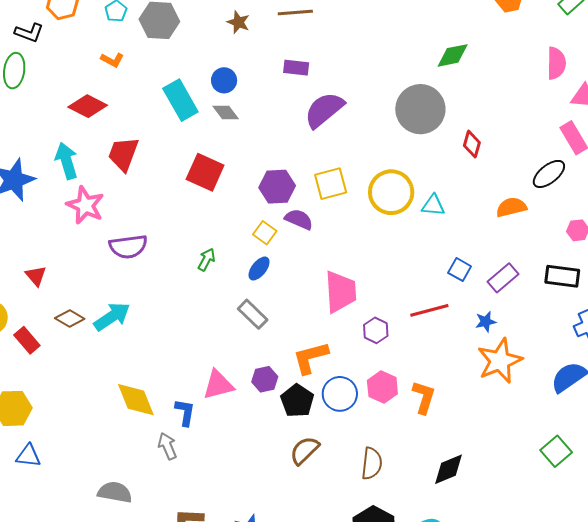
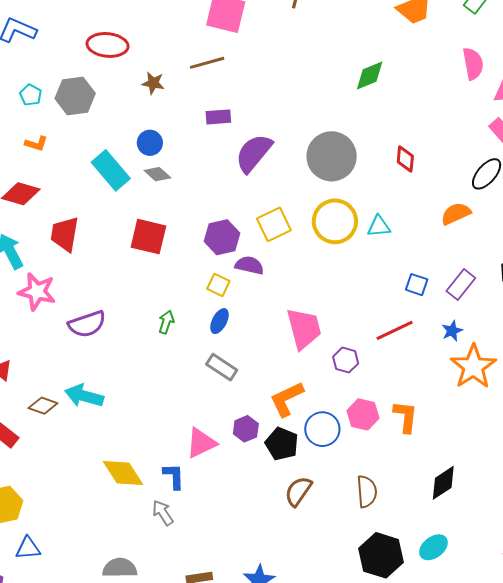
gray circle: (420, 109) -> (332, 156), moved
cyan arrow: (112, 317) -> (84, 396), turned -120

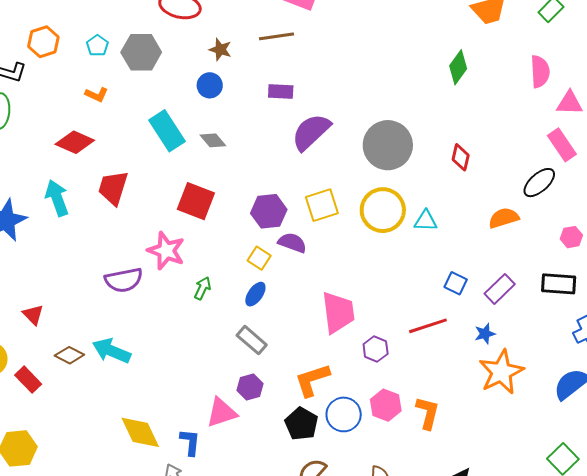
green diamond: (370, 75) -> (458, 67), moved, turned -40
blue circle: (150, 143) -> (210, 85), moved
pink star: (37, 292) -> (166, 251), moved
purple hexagon: (246, 429) -> (250, 387), moved

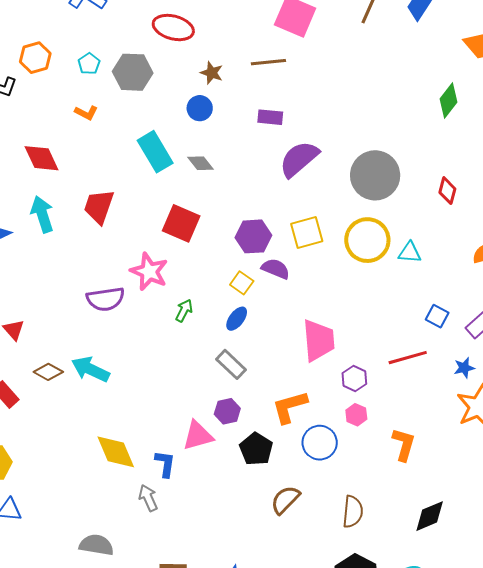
red diamond: (75, 142) -> (42, 158), moved, turned 39
pink hexagon: (386, 405) -> (356, 415), moved, size x0.7
black pentagon: (301, 424) -> (256, 449), moved

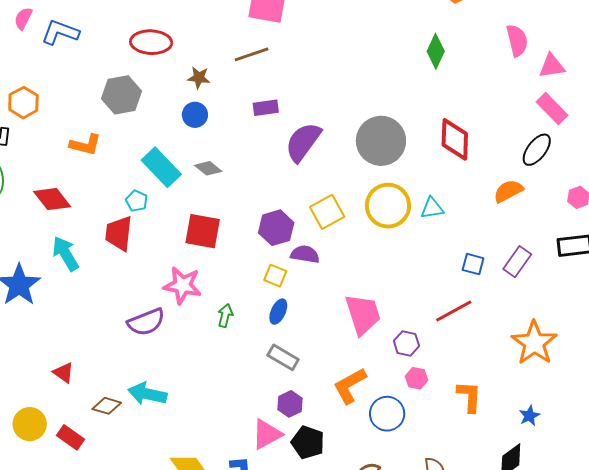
cyan pentagon: (89, 64) -> (137, 201), moved
orange L-shape: (86, 113) -> (85, 145), size x1.4
red diamond: (447, 191) -> (455, 139), size x1.6
blue star: (464, 368) -> (529, 416), moved
black pentagon: (256, 449) -> (308, 442), moved

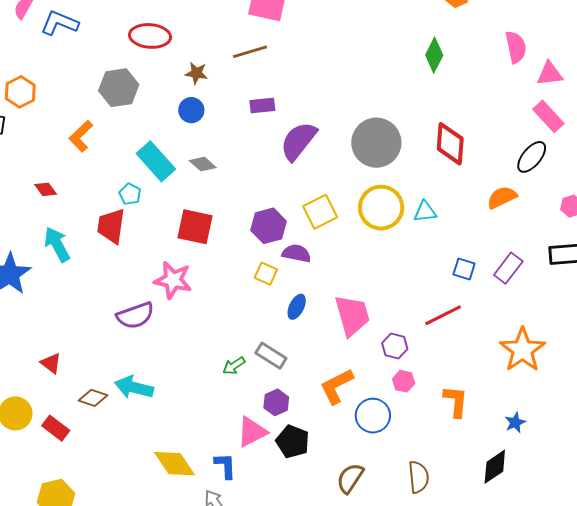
orange L-shape: (85, 145) -> (81, 136), turned 120
red diamond: (52, 199) -> (46, 189), size x0.6
blue ellipse: (278, 312) -> (297, 307), moved
green arrow: (225, 316) -> (234, 366), moved, turned -140

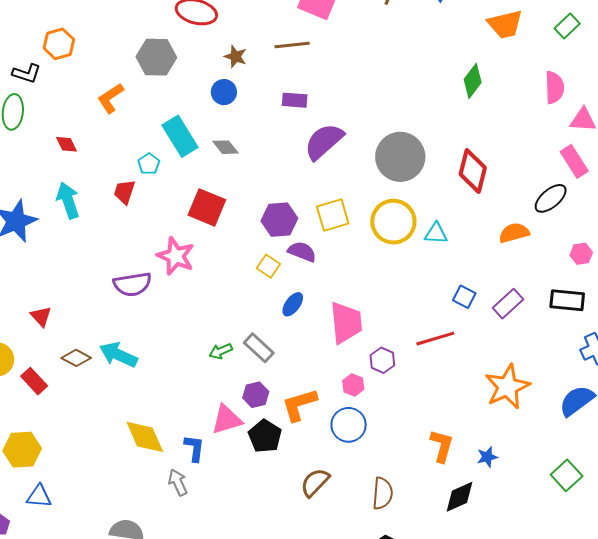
red trapezoid: (111, 226) -> (124, 192), size x0.7
pink hexagon: (404, 381) -> (353, 385), moved
orange L-shape: (337, 386) -> (299, 405), moved
orange L-shape: (456, 401) -> (442, 446), moved

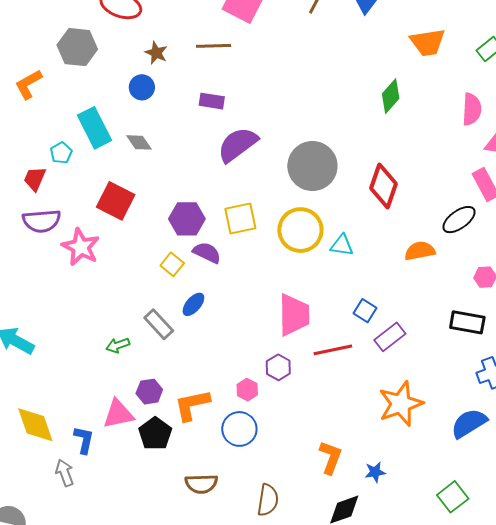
purple semicircle: (132, 284) -> (42, 221), moved
purple rectangle: (508, 304) -> (390, 337), moved
pink trapezoid: (346, 323) -> (294, 315), moved
gray rectangle: (259, 348) -> (159, 324), moved
brown semicircle: (315, 482) -> (201, 484), turned -140

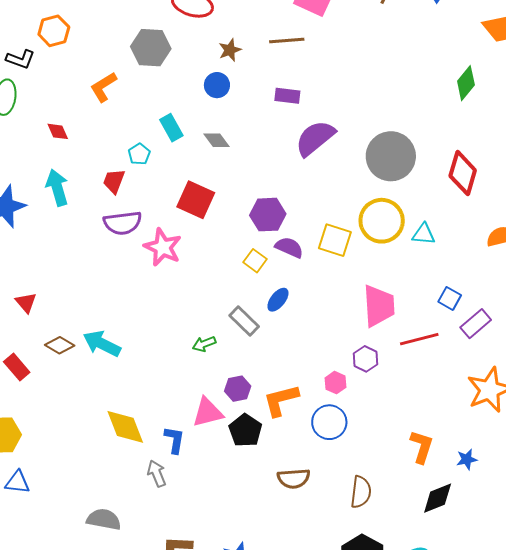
brown star: (156, 53) -> (230, 50), turned 30
cyan rectangle: (95, 128) -> (171, 128), size x0.7
yellow square: (240, 219) -> (335, 240), moved, turned 32

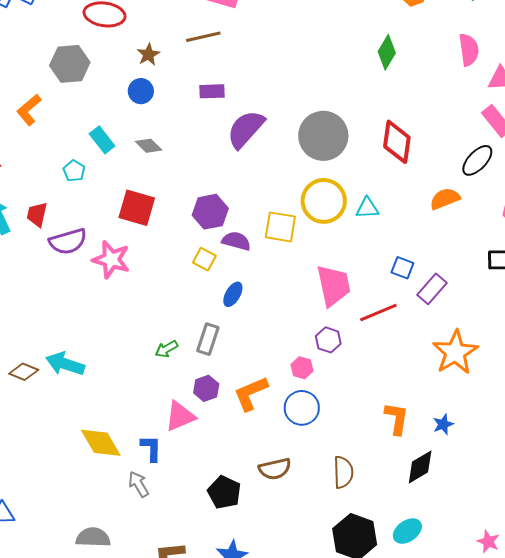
red trapezoid: (114, 181) -> (37, 214), moved
gray rectangle: (244, 321) -> (208, 339), moved, turned 72
black pentagon: (245, 430) -> (224, 492), moved

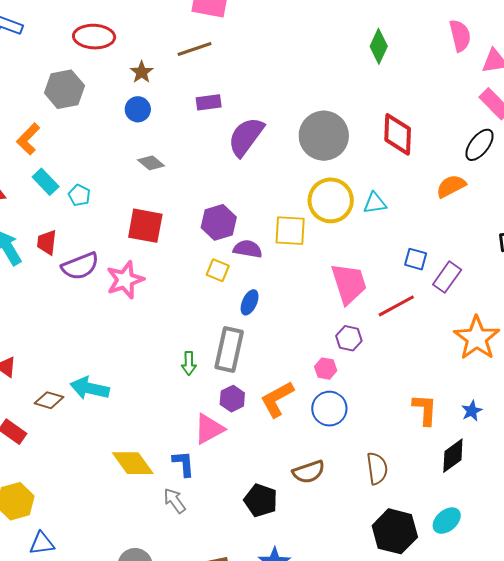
cyan rectangle: (102, 140) -> (46, 182), moved
pink star: (111, 260) -> (125, 280), turned -30
gray rectangle: (208, 339) -> (229, 349), size x1.4
green arrow: (166, 349) -> (189, 363), turned -55

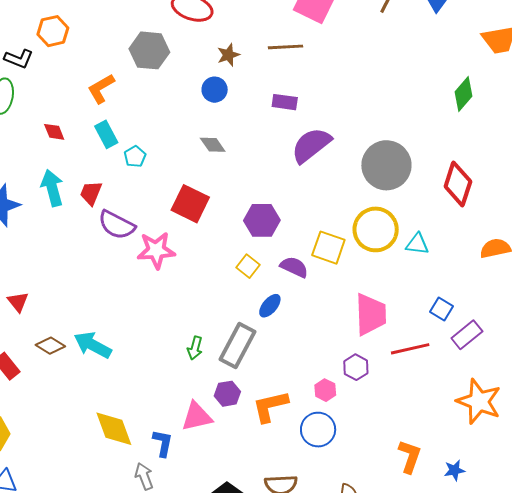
purple semicircle: (248, 249) -> (294, 267), moved
purple semicircle: (80, 266) -> (117, 225), turned 33
orange star: (477, 338) -> (479, 401), turned -30

